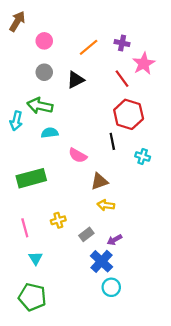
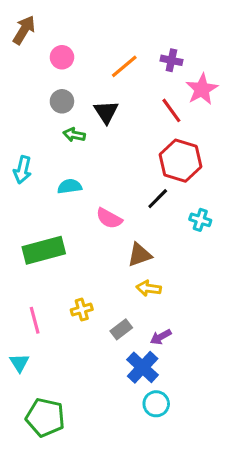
black triangle: (76, 80) -> (106, 112), turned -36
green arrow: (40, 106) -> (74, 135), moved, size x0.6
black line: (112, 141) -> (158, 199), turned 56
cyan triangle: (36, 258) -> (19, 363), moved

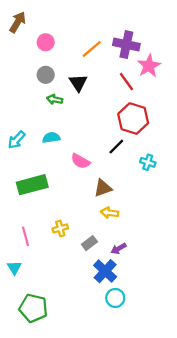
purple cross: (171, 60) -> (126, 45), size x1.6
cyan arrow: (22, 170) -> (17, 140), moved, turned 30

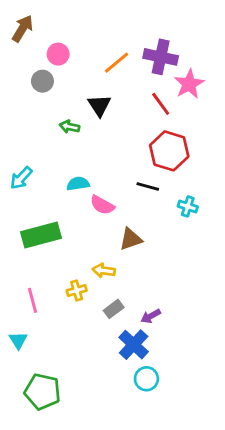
gray circle: (46, 75) -> (42, 81), moved
cyan semicircle: (51, 138) -> (78, 184), moved
black line: (116, 147) -> (148, 187), turned 60
yellow arrow: (110, 213) -> (104, 271), moved

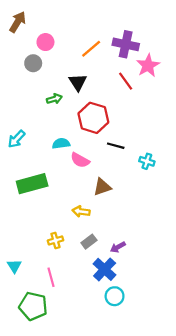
green arrow: (70, 127) -> (54, 99), turned 152
red hexagon: (169, 151) -> (93, 118), moved
yellow cross: (77, 290) -> (55, 240), moved
pink line: (32, 300) -> (51, 277), moved

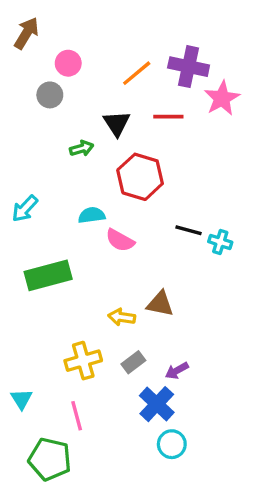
red line: (126, 81) -> (168, 117), moved, turned -54
black line: (116, 146) -> (189, 230), moved
brown triangle: (102, 187) -> (160, 304), moved, turned 30
yellow cross: (55, 240) -> (83, 361), size x1.5

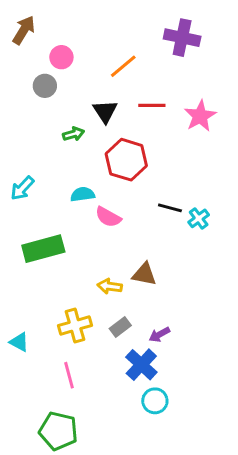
purple cross: (189, 67) -> (182, 38), moved
pink star: (222, 98) -> (200, 116), moved
cyan cross: (220, 242) -> (199, 218), turned 35
cyan triangle: (21, 399) -> (19, 342), moved, turned -30
green pentagon: (50, 459) -> (58, 431), moved

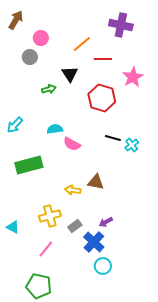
red line: (152, 105) -> (103, 59), moved
red hexagon: (126, 160) -> (102, 98), moved
gray rectangle: (120, 327) -> (75, 226), moved
pink line: (69, 375) -> (46, 249), turned 54

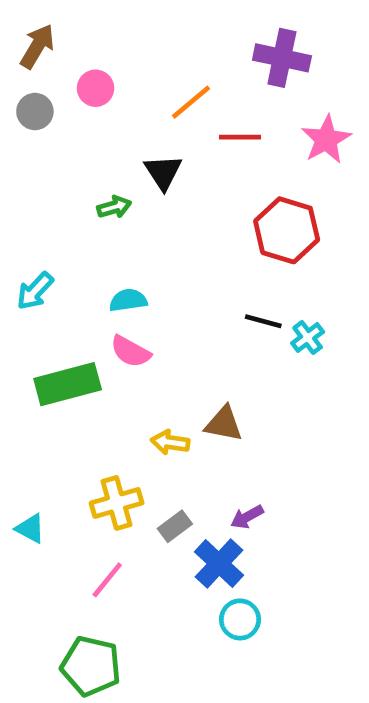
gray circle: (30, 57) -> (35, 112), moved
pink star: (133, 77) -> (326, 139), moved
red hexagon: (102, 98) -> (287, 230), moved
pink semicircle: (72, 144) -> (130, 352), moved

